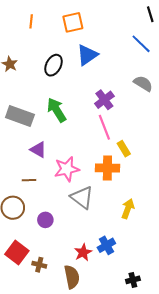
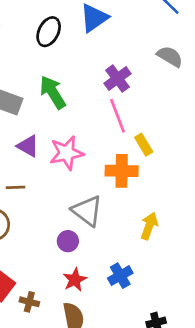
pink star: (67, 169) -> (67, 153), moved
purple circle: (45, 220) -> (68, 241), moved
red star: (83, 252) -> (75, 280), moved

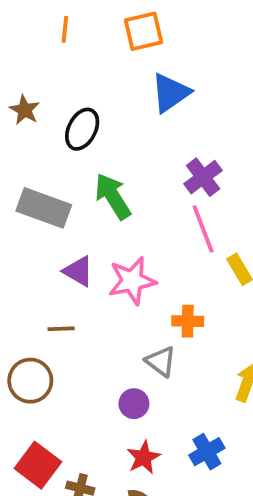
black ellipse: (49, 32) -> (82, 129), moved
orange cross: (122, 171) -> (188, 321), moved, size x0.7
gray triangle: (87, 211) -> (161, 361), size x0.7

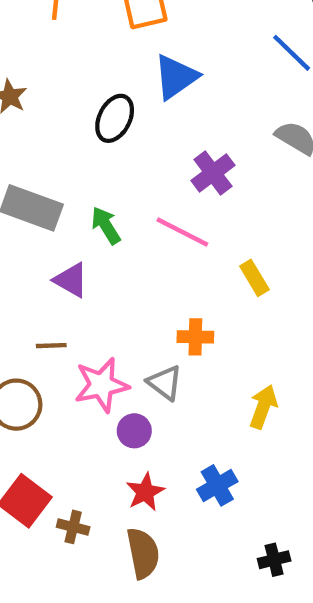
black ellipse: (82, 129) -> (115, 118), moved
green arrow: (113, 196) -> (106, 225), moved, size x0.7
pink line: (203, 229) -> (182, 232), moved, turned -42
pink star: (132, 281) -> (101, 385), moved

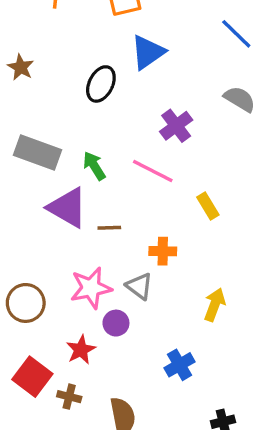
purple triangle: (71, 280) -> (67, 208), size x1.5
brown line: (51, 346) -> (109, 228), moved
red star: (145, 492) -> (81, 350), moved

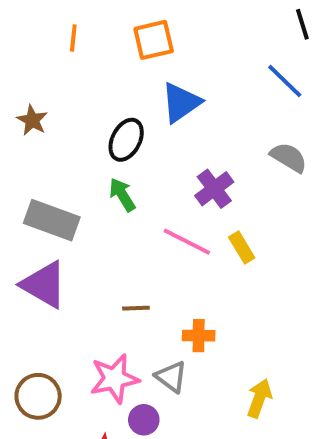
green arrow: (94, 166) -> (122, 195), moved
yellow rectangle: (208, 206) -> (242, 247), moved
purple triangle: (67, 208) -> (44, 285), moved

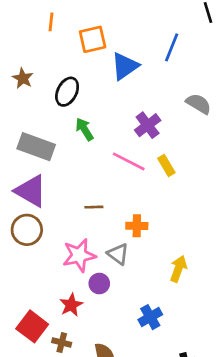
orange square: (154, 40) -> (93, 39), moved
blue line: (285, 81) -> (172, 47), moved, turned 68
black ellipse: (126, 140) -> (67, 92), moved
brown circle: (38, 396) -> (27, 230), moved

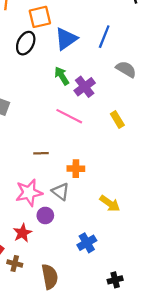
blue line: (172, 47) -> (104, 37), moved
black ellipse: (67, 92) -> (26, 43), moved
green arrow: (85, 129) -> (62, 76), moved
yellow rectangle: (166, 165) -> (117, 119), moved
yellow arrow: (178, 269) -> (110, 203), turned 105

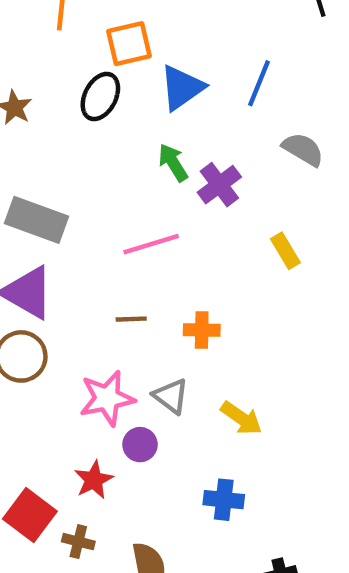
pink line: (69, 116) -> (151, 244), moved, turned -44
orange cross: (76, 169) -> (202, 330), moved
yellow arrow: (110, 203) -> (241, 418), moved
blue cross: (87, 243) -> (224, 500), turned 36

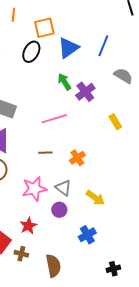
orange cross: (202, 330) -> (77, 158), turned -35
purple circle: (140, 445) -> (59, 210), moved
blue cross: (224, 500) -> (87, 235), turned -36

